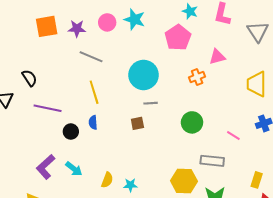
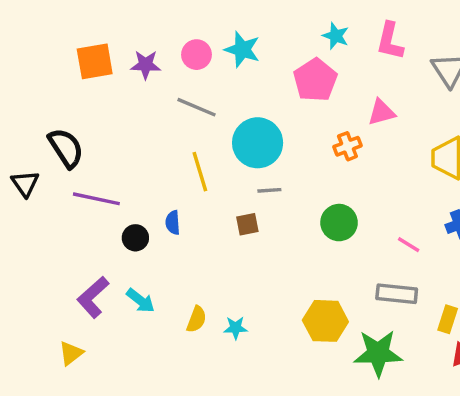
gray line: (91, 57) -> (196, 107), moved
black semicircle: (29, 78) -> (66, 148), size x1.4
yellow line: (94, 92) -> (200, 172), moved
gray rectangle: (212, 161) -> (397, 294), moved

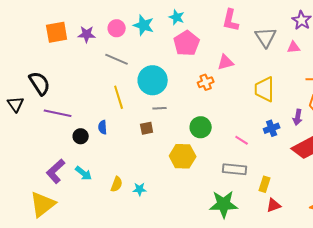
cyan star: (336, 36) -> (177, 17), moved
yellow hexagon: (325, 321) -> (183, 156), moved
yellow triangle: (71, 353) -> (43, 204), size x1.8

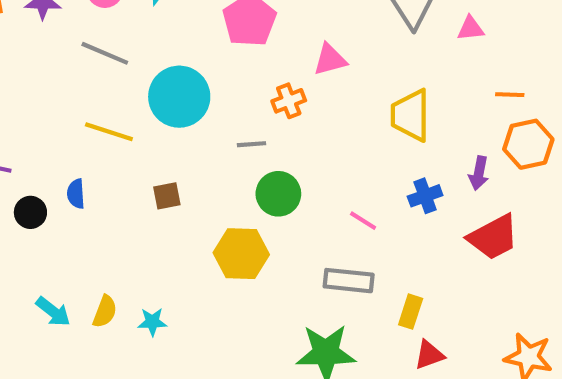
yellow line: (119, 97) -> (109, 132), turned -55
gray line: (160, 108) -> (252, 144), moved
cyan arrow: (84, 173) -> (53, 312), moved

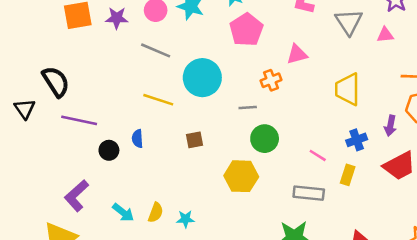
yellow rectangle: (411, 312) -> (348, 175), moved

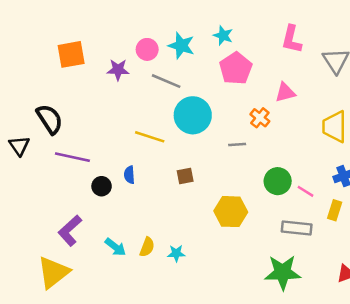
purple star: (117, 18) -> (118, 70), moved
gray line: (156, 50) -> (166, 81), moved
orange cross: (271, 80) -> (260, 118), turned -30
green circle: (265, 139) -> (278, 181), moved

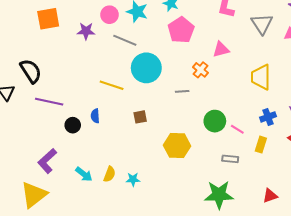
gray rectangle: (297, 228) -> (230, 159), size x0.7

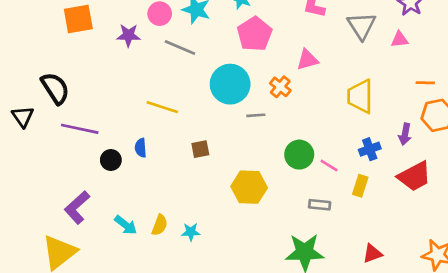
cyan circle: (146, 68) -> (230, 84), moved

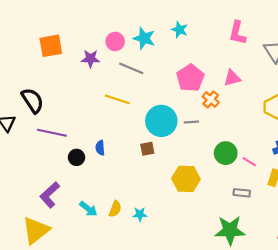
pink pentagon: (255, 34) -> (190, 78), moved
cyan circle: (230, 84) -> (161, 121), moved
yellow line: (162, 107) -> (117, 99), moved

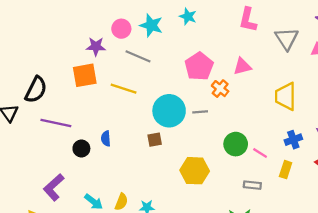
orange square: (51, 46) -> (85, 75), moved
black semicircle: (33, 101) -> (36, 90), turned 60

